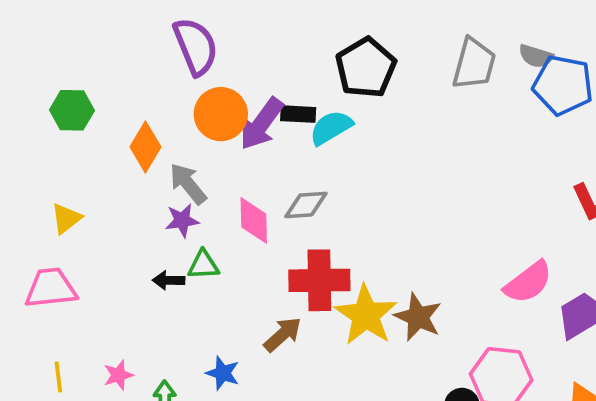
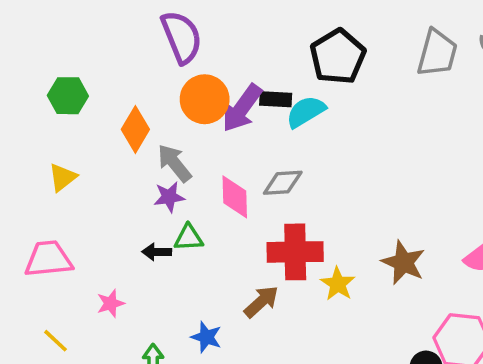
yellow triangle: (66, 218) -> (63, 177), moved
yellow star: (366, 315) -> (338, 284), size x0.6
brown star: (418, 317) -> (403, 263), moved
pink star: (118, 375) -> (111, 303), moved
yellow line: (58, 377) -> (55, 341), turned -40

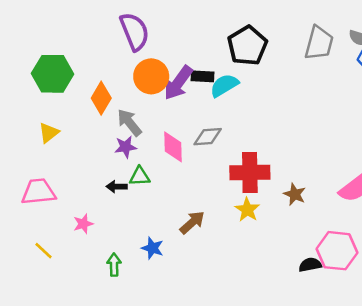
green hexagon: (68, 96) -> (53, 74), size x1.4
red cross: (295, 252) -> (250, 172), moved
brown star: (403, 263) -> (295, 194), size x0.7

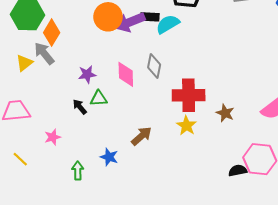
purple arrow: (178, 83) -> (130, 22), turned 32
orange diamond: (101, 98) -> (52, 33), moved
gray arrow: (129, 123) -> (44, 53), moved
gray diamond: (208, 137) -> (154, 66), turned -75
black arrow: (117, 187) -> (80, 107), turned 49

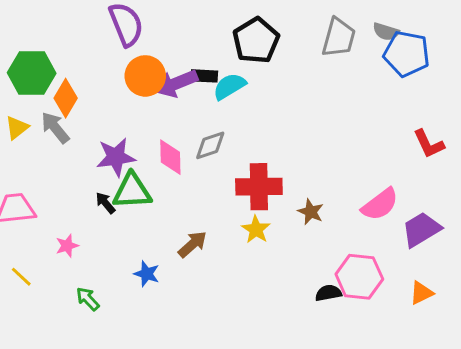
yellow triangle: (24, 63) -> (17, 128), moved
gray diamond: (154, 66) -> (210, 145), turned 60
purple star: (87, 74) -> (116, 157), size x1.5
green triangle: (99, 98) -> (132, 191), size x1.6
green arrow: (78, 171) -> (88, 299), moved, turned -42

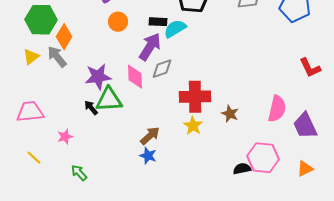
orange circle: (145, 76) -> (118, 22), size x0.7
purple arrow: (176, 83) -> (150, 47), moved, turned 144
pink semicircle: (380, 204) -> (277, 109), turned -40
purple trapezoid: (421, 229) -> (305, 126), turned -84
blue star: (147, 274) -> (148, 156), moved

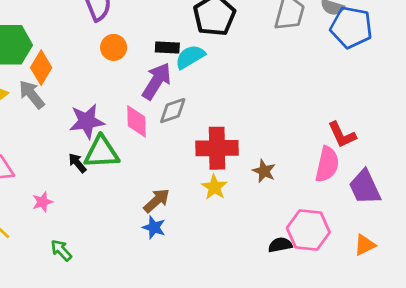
red L-shape: (310, 68) -> (342, 135), moved

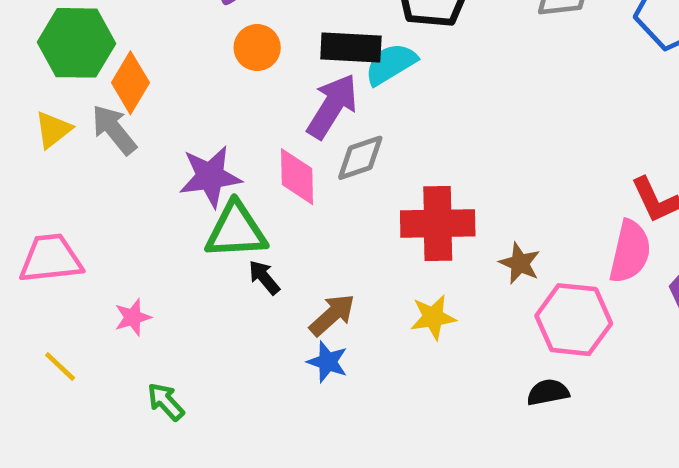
black rectangle: (167, 47) -> (351, 48), size x1.4
black arrow: (77, 163) -> (264, 277), moved
yellow star: (214, 187) -> (433, 317), moved, turned 30
pink hexagon: (308, 230) -> (574, 320), moved

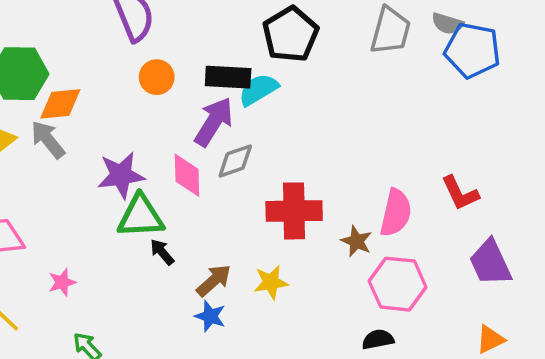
orange diamond: (130, 83) -> (60, 104), turned 54
pink semicircle: (630, 252) -> (396, 213), moved
yellow star: (433, 317) -> (271, 282), moved

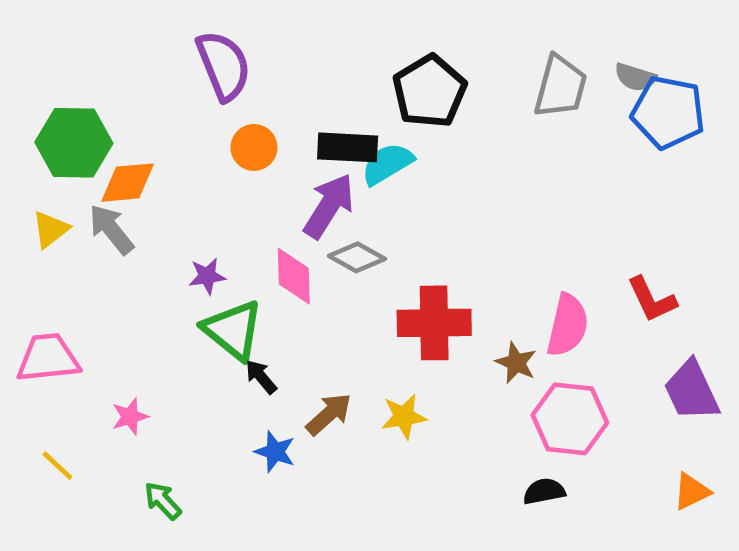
gray diamond: (235, 161) -> (357, 257), turned 48
purple star: (121, 175) -> (207, 276), size x0.6
green triangle: (141, 216) -> (233, 330), turned 42
blue star: (210, 316) -> (275, 452), moved

